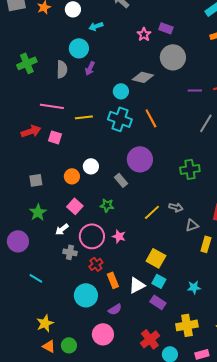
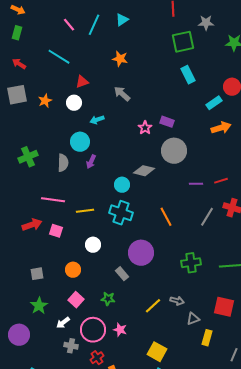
orange line: (151, 118) -> (166, 217), moved
white circle: (91, 166) -> (93, 245), moved

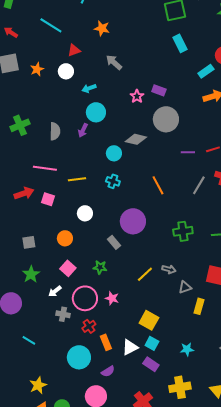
orange star: (120, 59) -> (102, 28), moved
cyan circle: (80, 142) -> (96, 112), moved
cyan cross: (121, 213) -> (113, 181), size x0.6

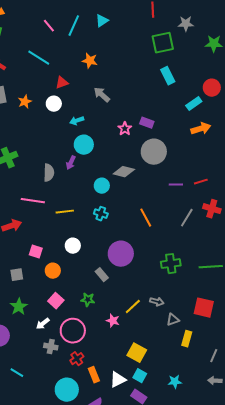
gray semicircle: (55, 131) -> (49, 173), moved
pink square: (48, 199) -> (36, 252), moved
pink star: (112, 298) -> (113, 321), moved

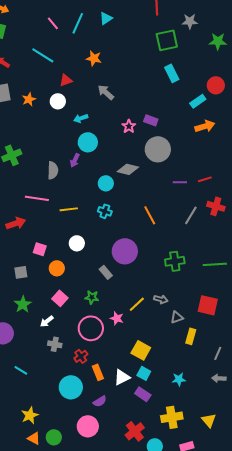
pink circle: (73, 331) -> (91, 328), moved

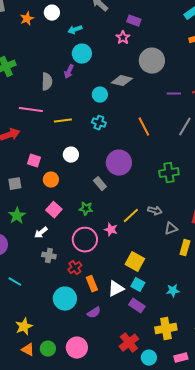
orange star: (29, 99) -> (27, 19), moved
purple rectangle: (151, 120) -> (134, 21), moved
pink circle: (88, 426) -> (77, 348), moved

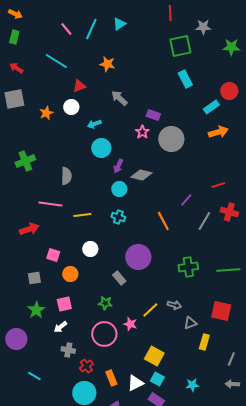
gray circle: (152, 61) -> (171, 139), moved
purple arrow: (69, 72) -> (118, 166), moved
purple line: (174, 94) -> (186, 200), moved, turned -48
pink square: (54, 210) -> (64, 304), moved, turned 35
red cross: (75, 268) -> (86, 366), moved

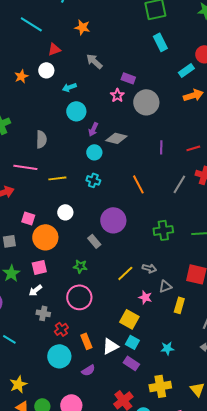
purple line: (186, 200) -> (161, 147), moved, turned -40
orange circle: (70, 274) -> (45, 237), size x1.6
pink star: (130, 324) -> (145, 297), moved

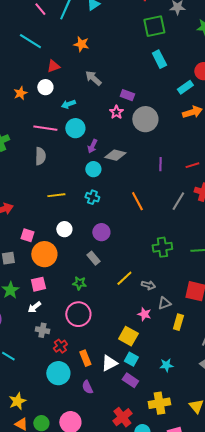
pink line: (25, 167) -> (45, 128), moved
purple circle: (113, 220) -> (101, 232), moved, size x0.7
yellow line: (125, 273) -> (124, 278), moved
purple semicircle: (88, 370) -> (87, 387), turned 96

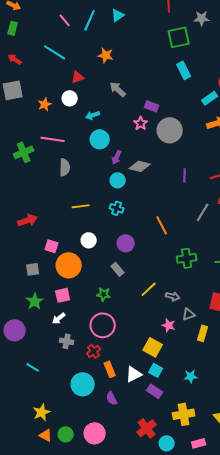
pink line: (45, 128) -> (53, 139), moved
orange line: (137, 201) -> (162, 225), moved
red cross: (60, 346) -> (94, 351), moved

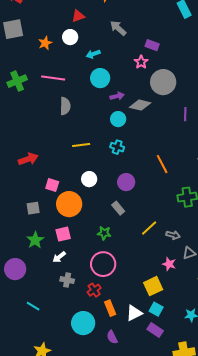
gray circle: (170, 130) -> (163, 82), moved
green cross: (24, 152) -> (17, 81), moved
purple arrow: (117, 157) -> (117, 96), turned -128
yellow square: (153, 347) -> (153, 286), turned 36

